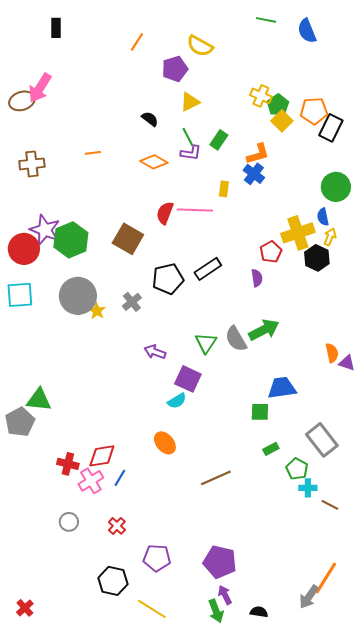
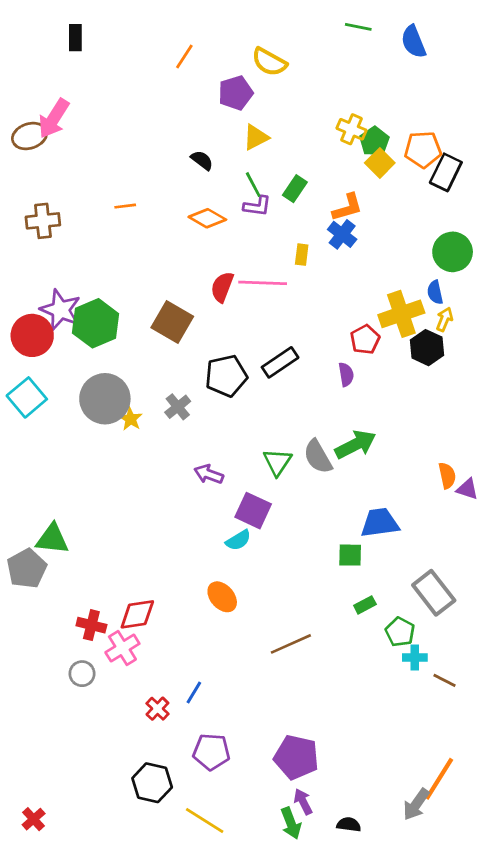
cyan square: (20, 295) -> (27, 397), turned -36
blue line: (120, 478) -> (194, 692), moved
gray circle: (69, 522) -> (82, 674), moved

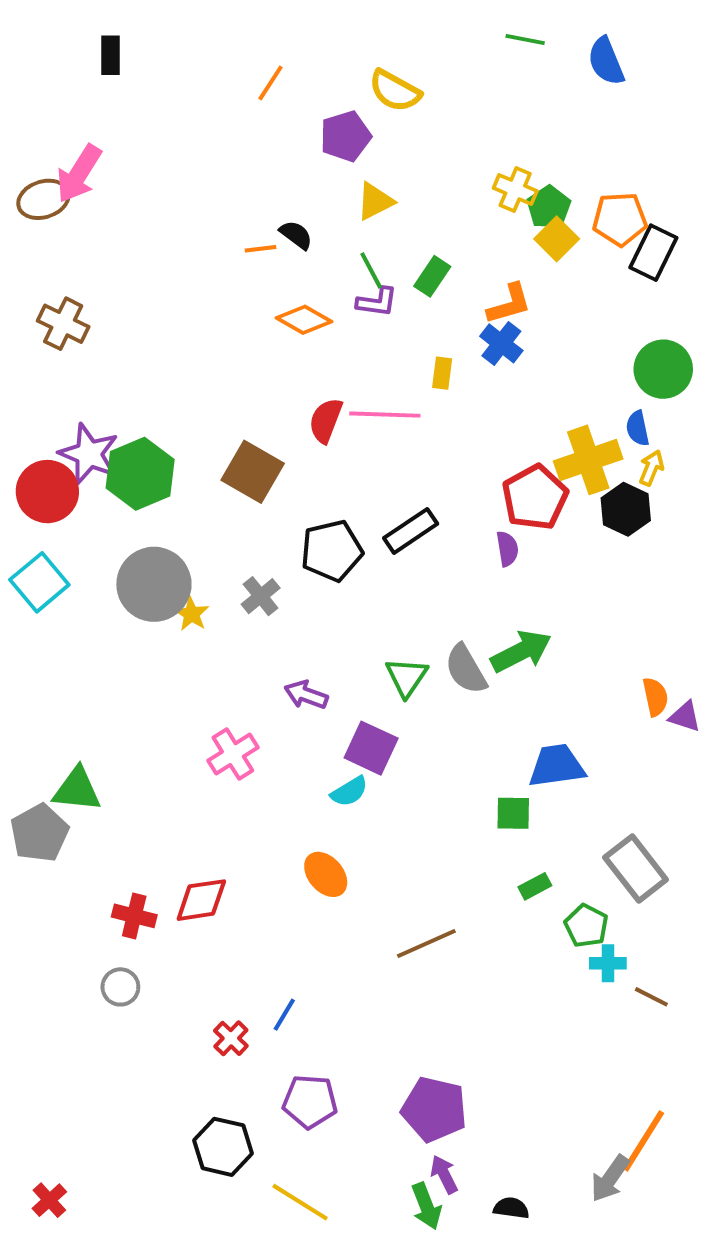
orange line: (125, 206) -> (261, 249), moved
brown cross: (43, 221) -> (63, 324), turned 32
red pentagon: (365, 339) -> (535, 497), size x1.5
pink cross: (122, 648) -> (233, 754), moved

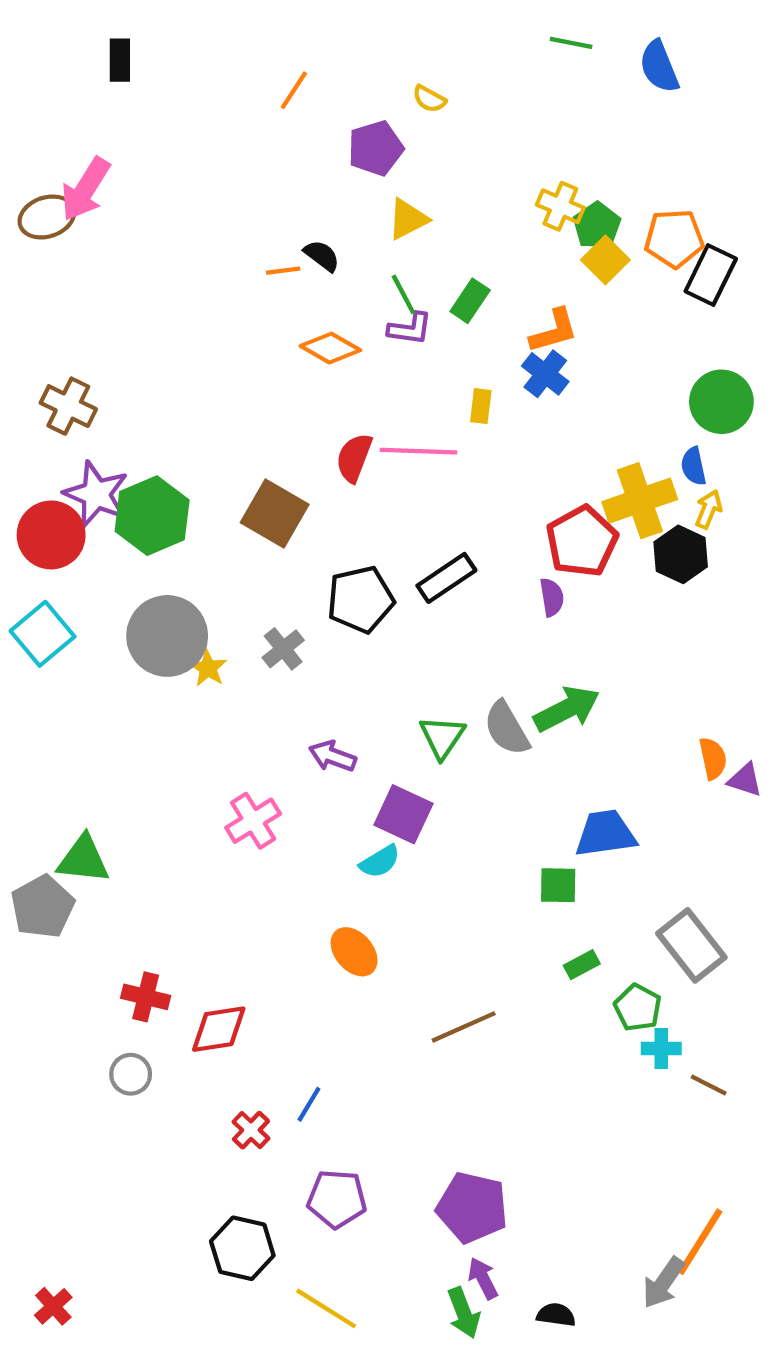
yellow semicircle: (395, 91) -> (429, 99), size x0.6
brown cross: (63, 324) -> (68, 406), moved
red diamond: (201, 900) -> (219, 1029), moved

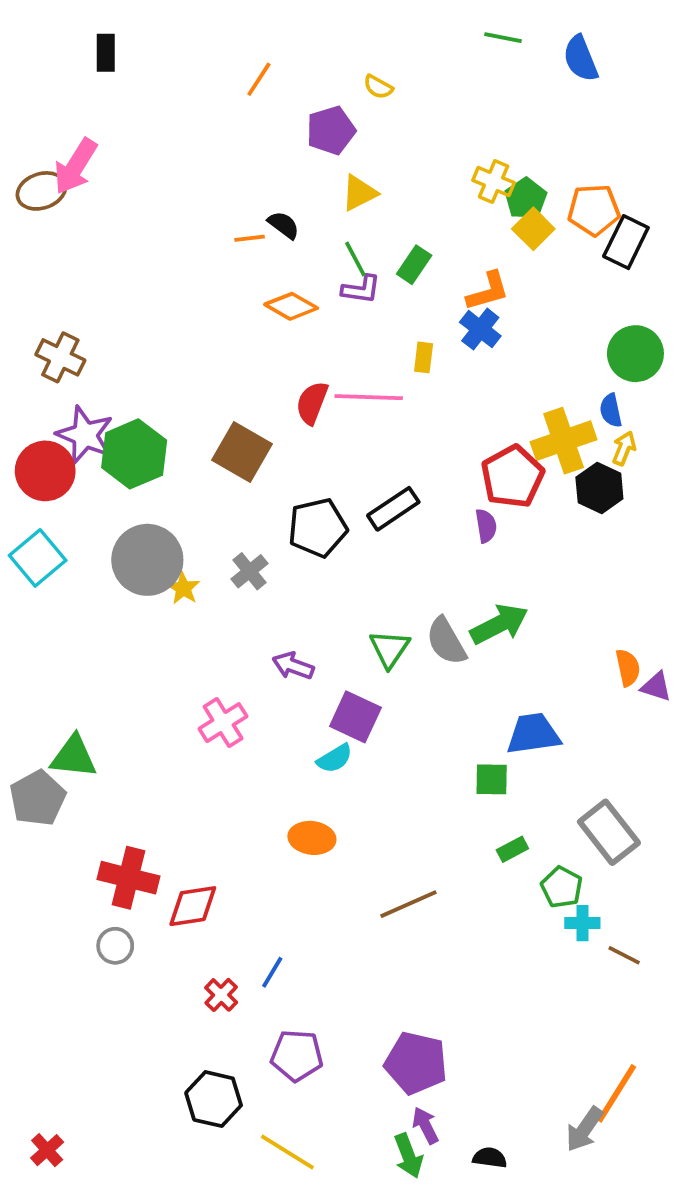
orange ellipse: (354, 952) -> (312, 838), turned -42
red cross: (146, 997) -> (128, 878), size x1.4

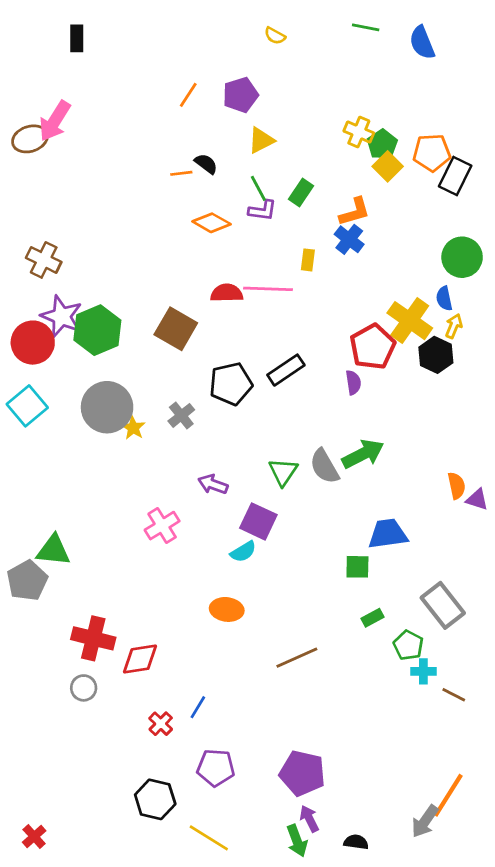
orange line: (259, 79) -> (188, 95), moved
yellow semicircle: (378, 87) -> (275, 36), moved
red semicircle: (312, 403) -> (227, 293), turned 68
yellow cross: (564, 441) -> (410, 321), turned -36

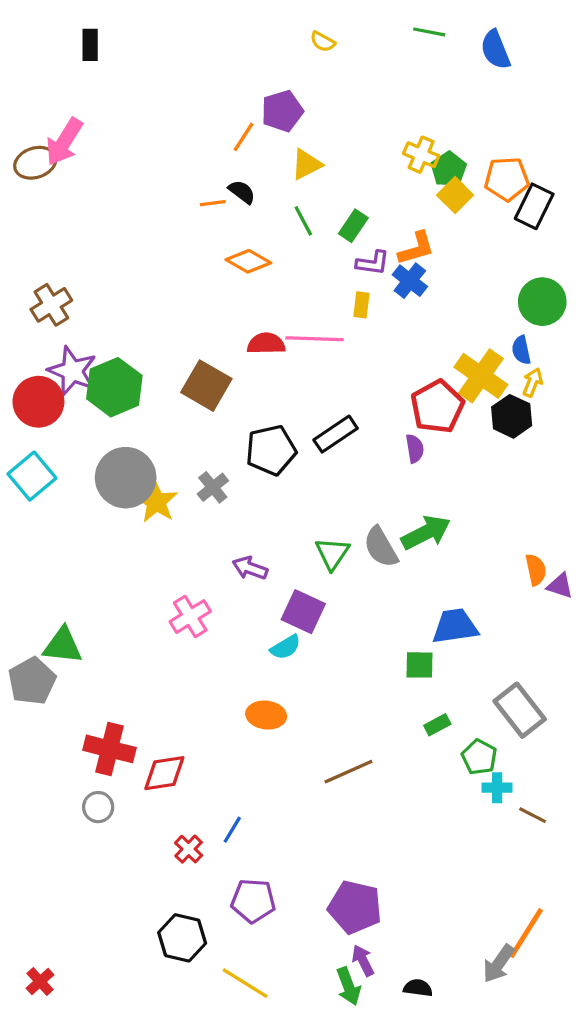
orange line: (188, 95) -> (244, 137), moved
purple L-shape: (262, 210) -> (373, 263), moved
brown cross: (44, 260) -> (51, 305), turned 32
yellow star: (133, 428) -> (156, 502), size x1.5

